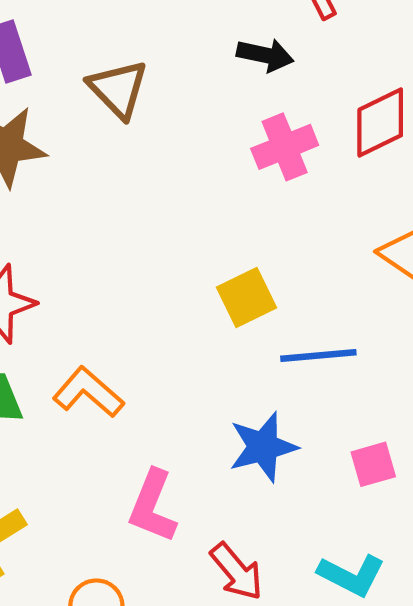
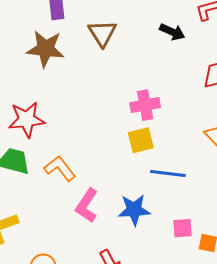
pink cross: (285, 147) -> (145, 105), moved
pink L-shape: (153, 506) -> (87, 206), moved

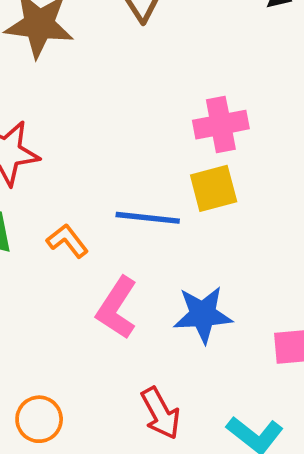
orange L-shape: (60, 168) -> (67, 241), size x0.7
blue line: (168, 173) -> (148, 218), moved

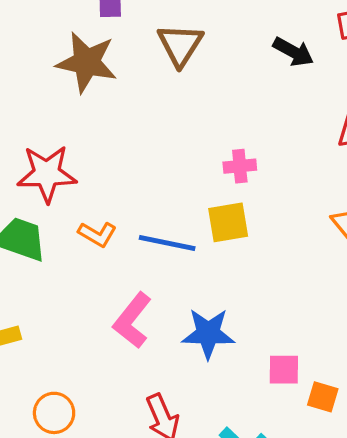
pink cross: (221, 125) -> (240, 166), size x0.7
orange L-shape: (67, 241) -> (97, 234), moved, turned 153

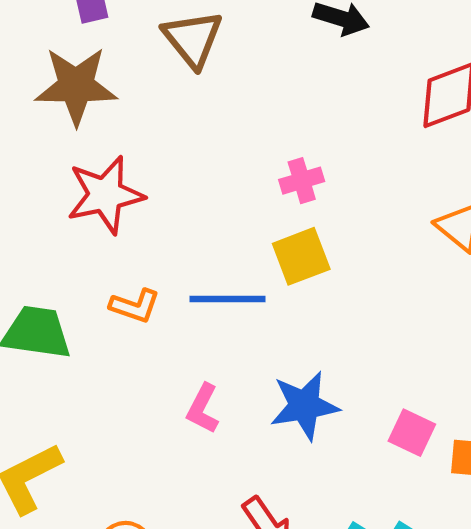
red star: (47, 174) -> (105, 195), moved
pink L-shape: (132, 320) -> (203, 409), size x0.7
pink square: (284, 370) -> (412, 433), turned 36

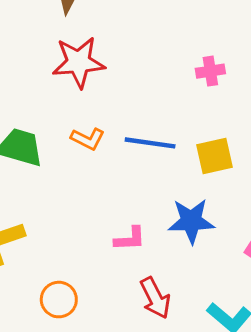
yellow square: (301, 256) -> (215, 156), moved
pink L-shape: (203, 409) -> (130, 239), moved, turned -128

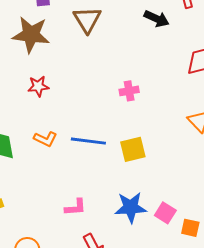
red star: (79, 62) -> (38, 86), size x0.6
blue star: (191, 221) -> (131, 207), moved

